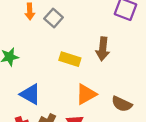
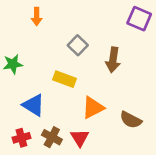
gray square: (54, 18) -> (78, 45), moved
yellow rectangle: (70, 59) -> (64, 79), moved

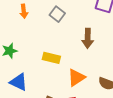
gray square: (78, 45) -> (57, 14), moved
blue triangle: (34, 105) -> (19, 82), moved

